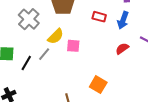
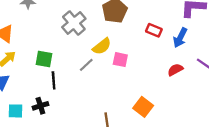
black line: (26, 63) -> (54, 80), moved, turned -42

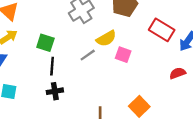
red rectangle: (154, 30) -> (162, 30), size x1.5
black cross: (40, 106) -> (55, 91), moved

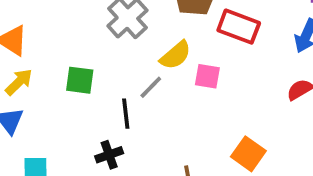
red rectangle: (162, 30) -> (239, 27), moved
black line: (52, 66) -> (126, 114), moved

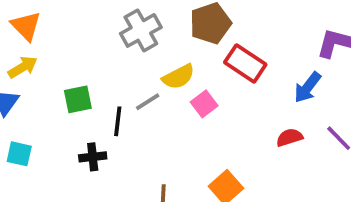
pink square: (207, 76) -> (204, 104), turned 30
green square: (80, 80) -> (78, 99), moved, turned -32

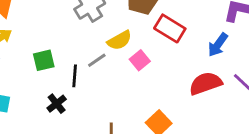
red semicircle: (289, 137) -> (205, 83), size x1.6
black cross: (93, 157) -> (57, 104), turned -30

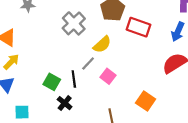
green square: (44, 60) -> (52, 82), moved, turned -35
pink square: (140, 60) -> (108, 76), moved

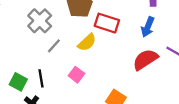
yellow semicircle: (102, 45) -> (87, 42), moved
gray line: (88, 63) -> (54, 46), moved

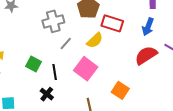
gray cross: (40, 21) -> (53, 21), turned 30
pink square: (76, 75) -> (86, 69), size x1.6
green square: (18, 82) -> (33, 64), moved

